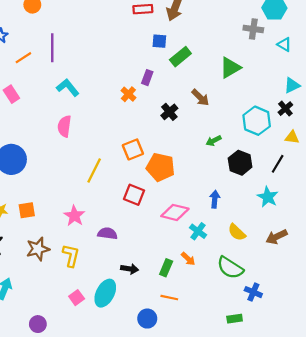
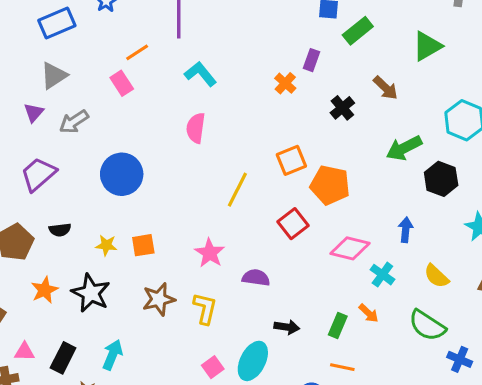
orange line: (23, 58) -> (137, 52), moved
green arrow: (214, 141) -> (404, 148), size x1.6
red square: (134, 195) -> (293, 224), turned 30

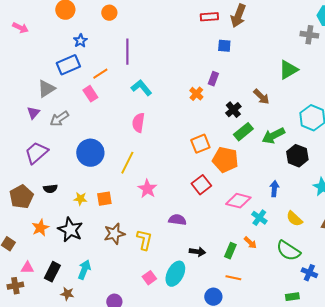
blue rectangle: (57, 23) -> (68, 65), moved
green rectangle: (358, 31) -> (243, 132), moved
yellow line: (237, 190) -> (127, 163), moved
pink star: (210, 253) -> (147, 189), moved

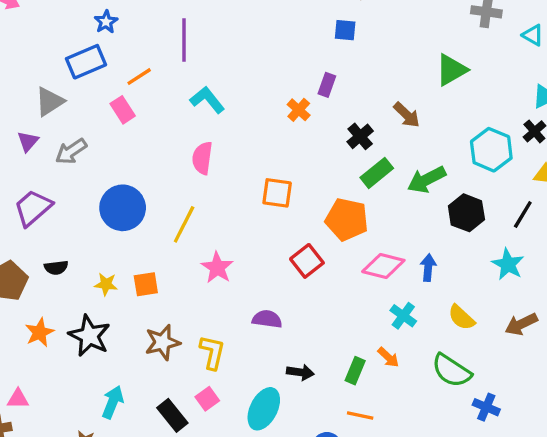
orange square: (200, 144) -> (277, 193), moved, turned 30
pink diamond: (238, 201) -> (383, 266), moved
black rectangle: (52, 272) -> (172, 415), moved, turned -66
pink square: (149, 278) -> (207, 399), moved

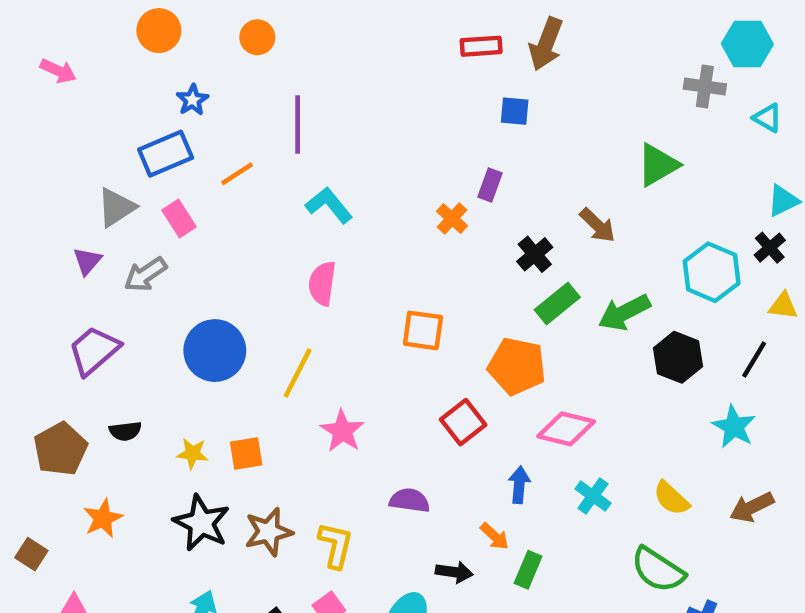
pink rectangle: (123, 110) -> (179, 219), moved
blue arrow: (428, 268) -> (519, 485), moved
black star: (89, 336) -> (201, 523), moved
orange arrow: (388, 357) -> (495, 536), moved

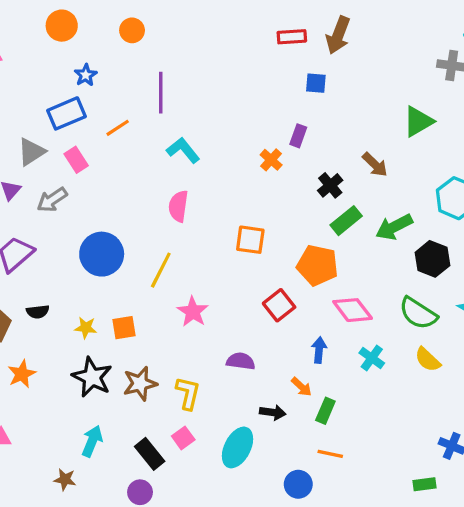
pink diamond: (566, 429) -> (353, 310), turned 39
green semicircle: (658, 570) -> (418, 313), moved

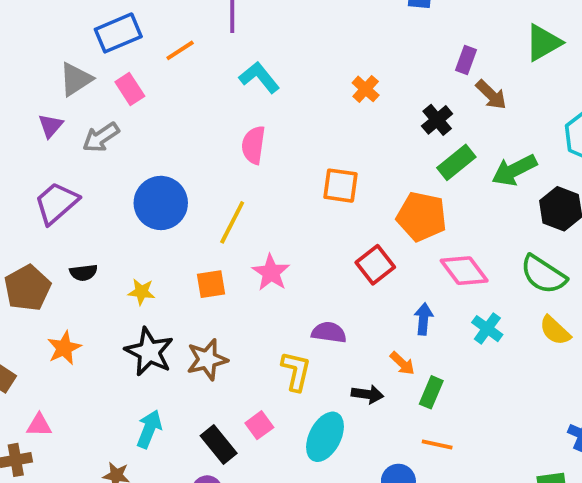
purple rectangle: (298, 136) -> (466, 60), moved
orange square: (124, 328) -> (211, 284), moved
yellow L-shape: (188, 393) -> (296, 371), moved

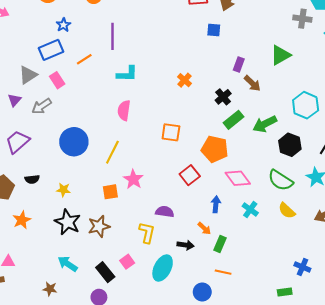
cyan L-shape: (259, 77) -> (127, 74), turned 130
orange square: (211, 284) -> (110, 192), moved
cyan arrow: (149, 429) -> (68, 264), turned -78

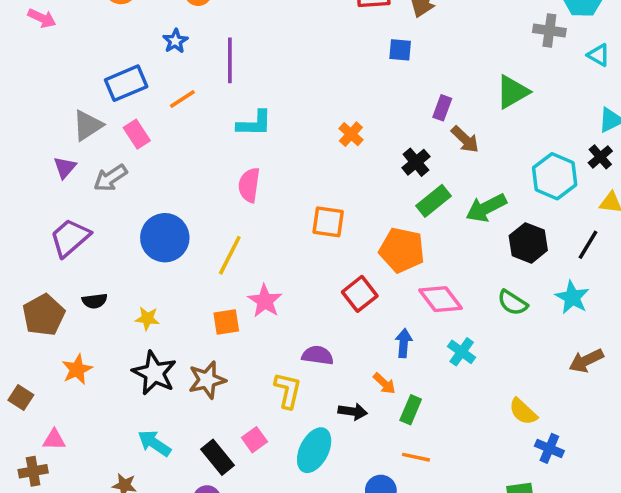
blue star: (63, 25) -> (175, 41), moved
green semicircle: (280, 180) -> (513, 303), size x0.7
yellow semicircle: (287, 211) -> (523, 412), moved

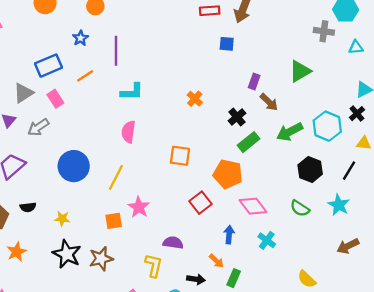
cyan triangle: (599, 55) -> (356, 47), turned -35
green arrow: (486, 208) -> (290, 132), moved

